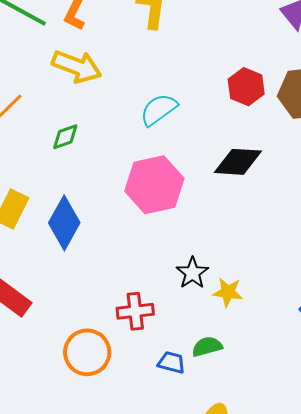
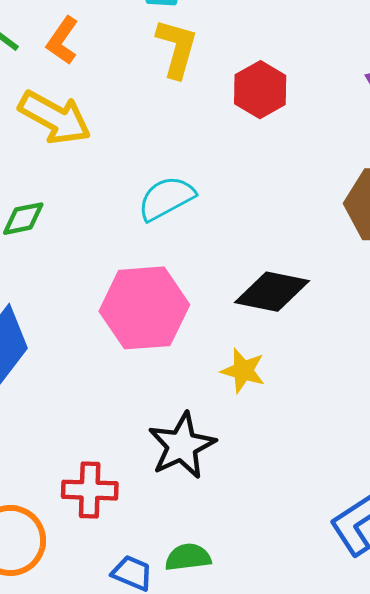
red hexagon: (246, 87) -> (260, 90), moved
black star: (192, 273) -> (182, 446), size x1.4
yellow star: (228, 292) -> (243, 371), moved

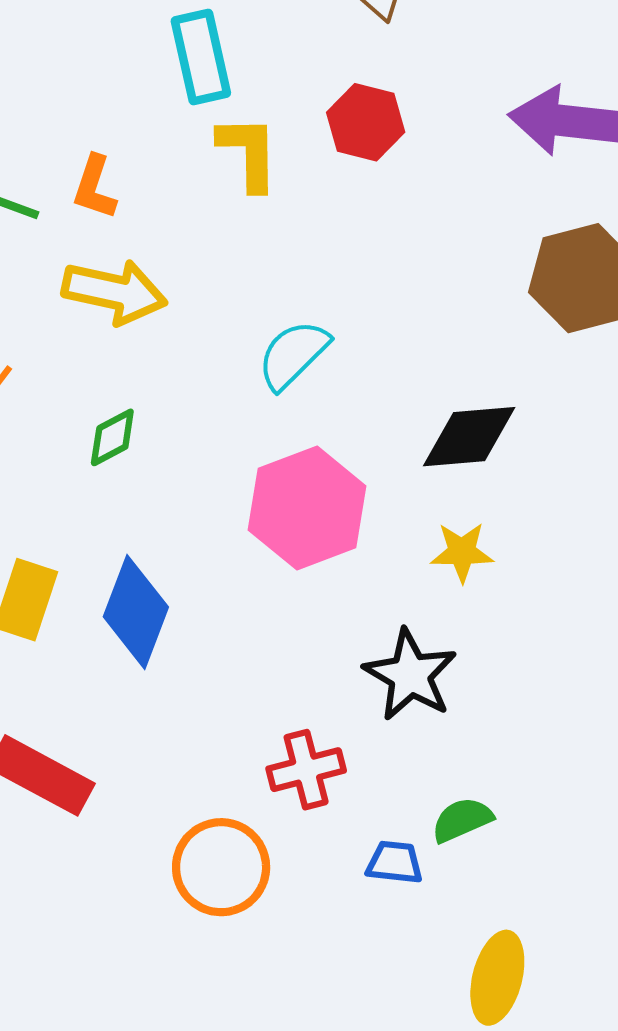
red hexagon: (260, 90) -> (366, 122), moved

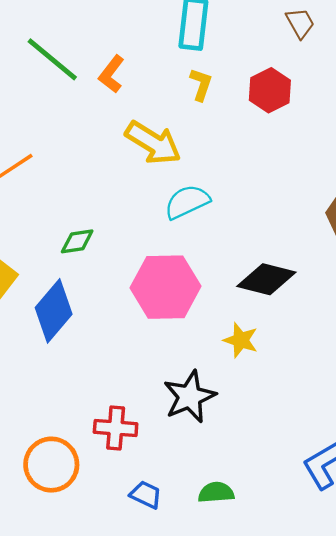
yellow L-shape: (248, 153) -> (201, 84), size x0.7
yellow arrow: (114, 292) -> (153, 143), moved
green diamond: (112, 437) -> (77, 241), moved
green semicircle: (462, 820) -> (216, 492), moved

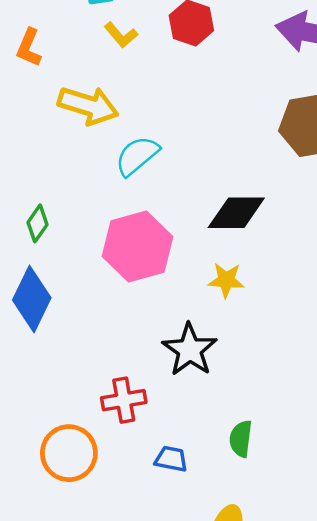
yellow L-shape: (201, 84) -> (121, 35), turned 136
green diamond: (77, 241) -> (38, 223), turned -32
green semicircle: (216, 492) -> (241, 439), turned -64

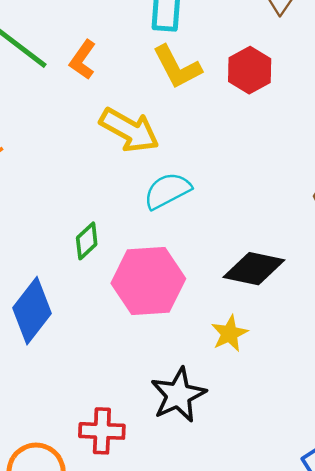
yellow L-shape: (121, 35) -> (177, 67), size x1.5
green diamond: (38, 223) -> (87, 241), moved
yellow star: (226, 280) -> (229, 333), turned 30

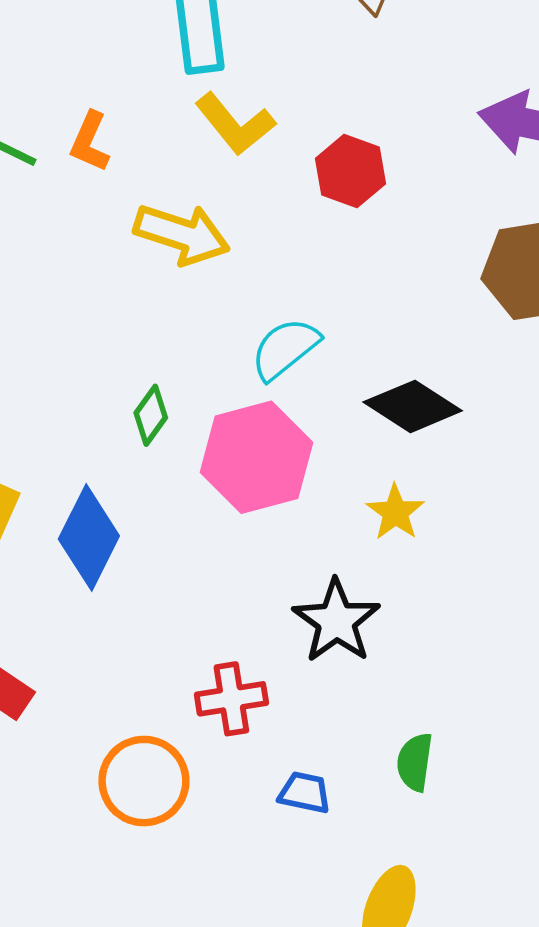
red hexagon: (250, 70) -> (351, 171), moved
cyan semicircle: (167, 191) -> (285, 349), moved
black diamond: (254, 269) -> (413, 406), turned 32

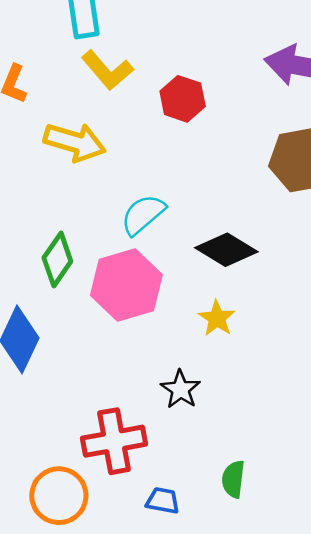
green diamond: (151, 415) -> (57, 260), size x1.4
black star: (336, 621) -> (180, 389), size x0.7
red cross: (231, 699) -> (114, 441), size x1.4

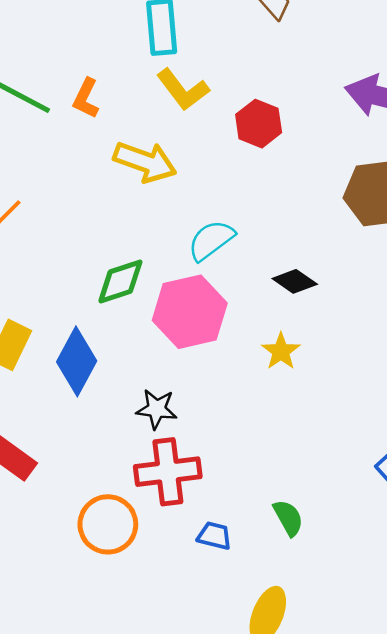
black diamond: (226, 250) -> (295, 281), size x0.7
green diamond: (57, 260) -> (120, 281), turned 34
black star: (180, 389) -> (157, 409), moved, turned -30
green semicircle: (233, 479) -> (288, 518), turned 141

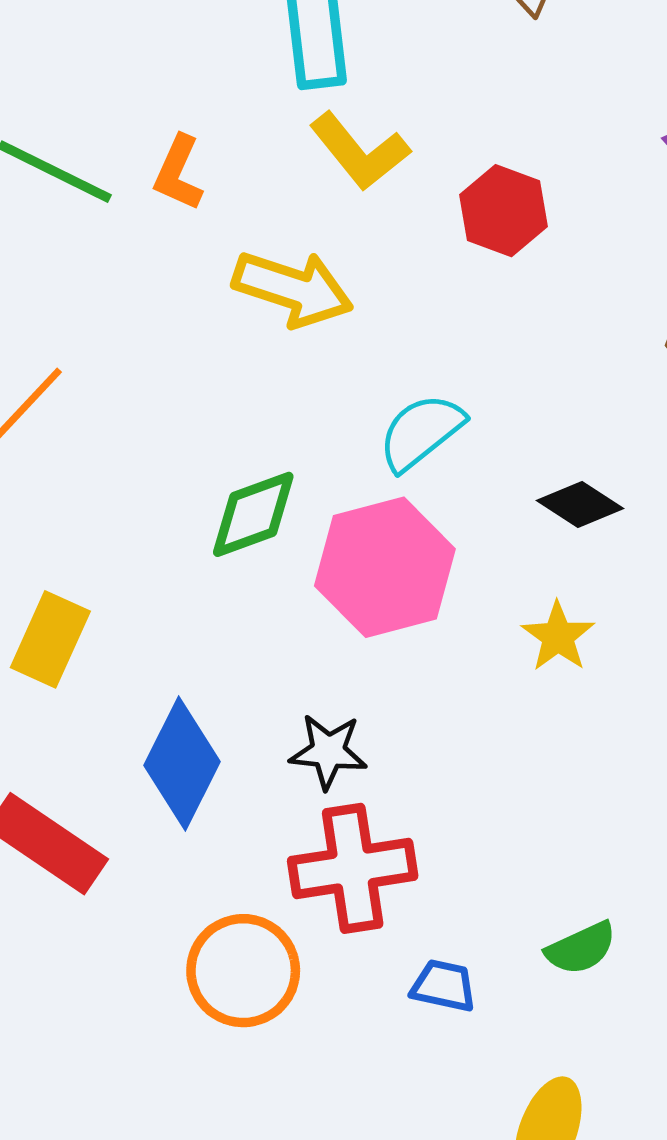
blue diamond: (77, 361) -> (182, 764), moved
green semicircle: (288, 518) -> (581, 948), turned 96

